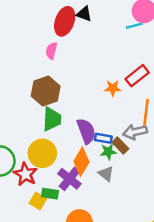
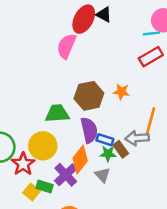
pink semicircle: (51, 51) -> (66, 46), size x1.5
red rectangle: (137, 76) -> (151, 57), moved
brown hexagon: (46, 91) -> (89, 96), moved
green trapezoid: (52, 119) -> (57, 113), turned -105

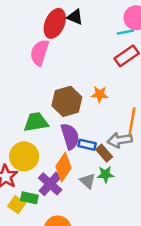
green star: (108, 154) -> (105, 174), moved

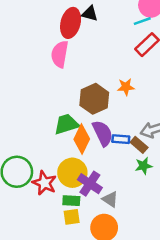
yellow circle: (24, 156) -> (72, 173), moved
orange diamond: (63, 167) -> (82, 139), moved
gray triangle: (88, 181) -> (110, 199), moved
yellow square: (17, 205) -> (72, 217), moved, turned -35

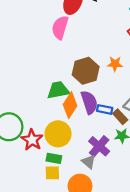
purple cross: (90, 184) -> (99, 146), moved

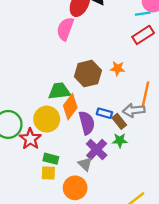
purple semicircle: (89, 102) -> (87, 123), moved
yellow circle: (58, 134) -> (47, 119), moved

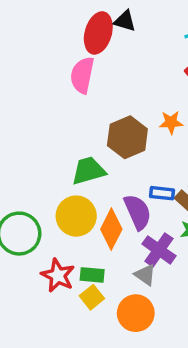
orange diamond: (70, 107) -> (111, 229), moved
red star: (30, 139) -> (58, 275), moved
yellow square: (48, 173) -> (92, 297), turned -32

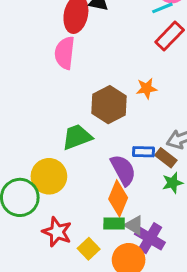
yellow circle: (76, 216) -> (49, 176), moved
orange diamond: (111, 229) -> (118, 198), moved
purple cross: (159, 250) -> (150, 238), moved
green rectangle: (92, 275) -> (114, 224), moved

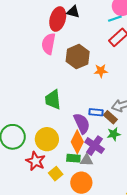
brown hexagon: (109, 105) -> (78, 57), moved
green trapezoid: (77, 137) -> (53, 100), turned -80
yellow circle: (49, 176) -> (47, 139), moved
gray triangle: (134, 225) -> (87, 160), turned -32
purple cross: (150, 238) -> (95, 146), moved

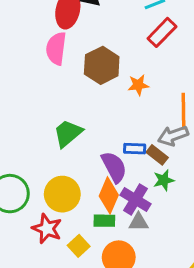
green trapezoid: (53, 100) -> (68, 133), turned 60
gray triangle: (87, 160) -> (139, 222), moved

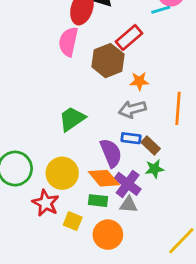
red rectangle: (162, 32) -> (129, 37), moved
gray arrow: (173, 136) -> (132, 109), moved
orange diamond: (109, 195) -> (104, 178), turned -68
yellow square: (79, 246) -> (73, 221), turned -30

